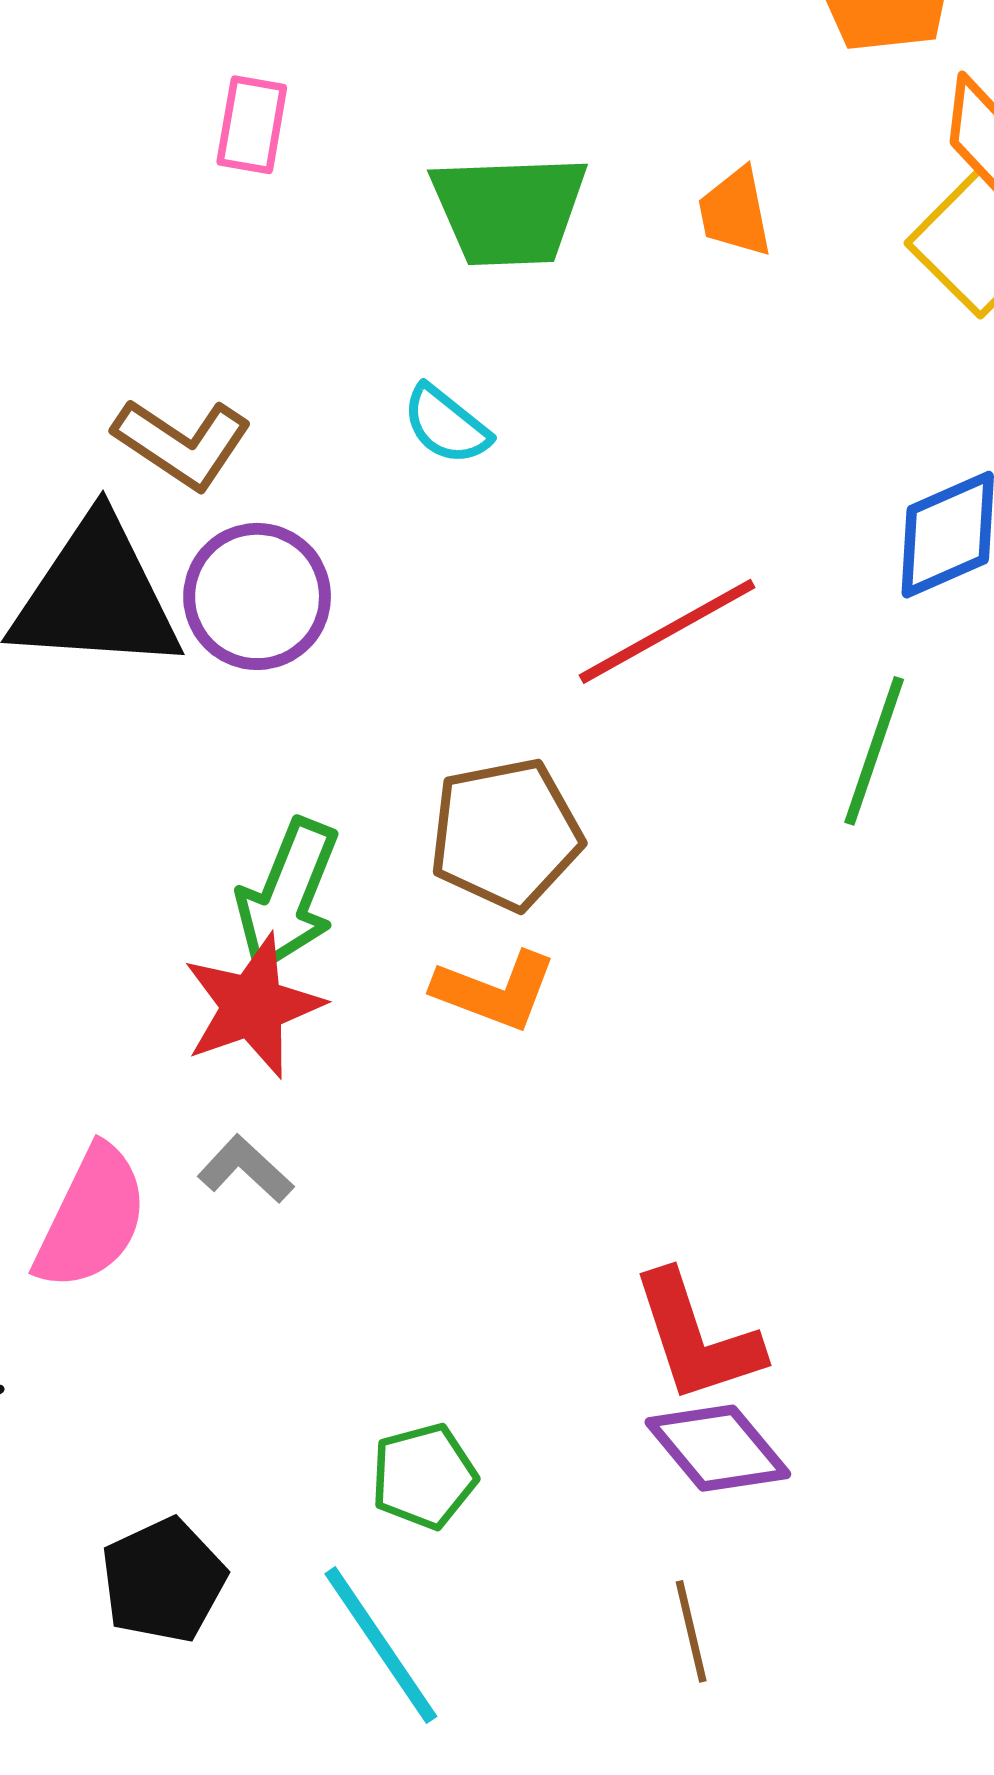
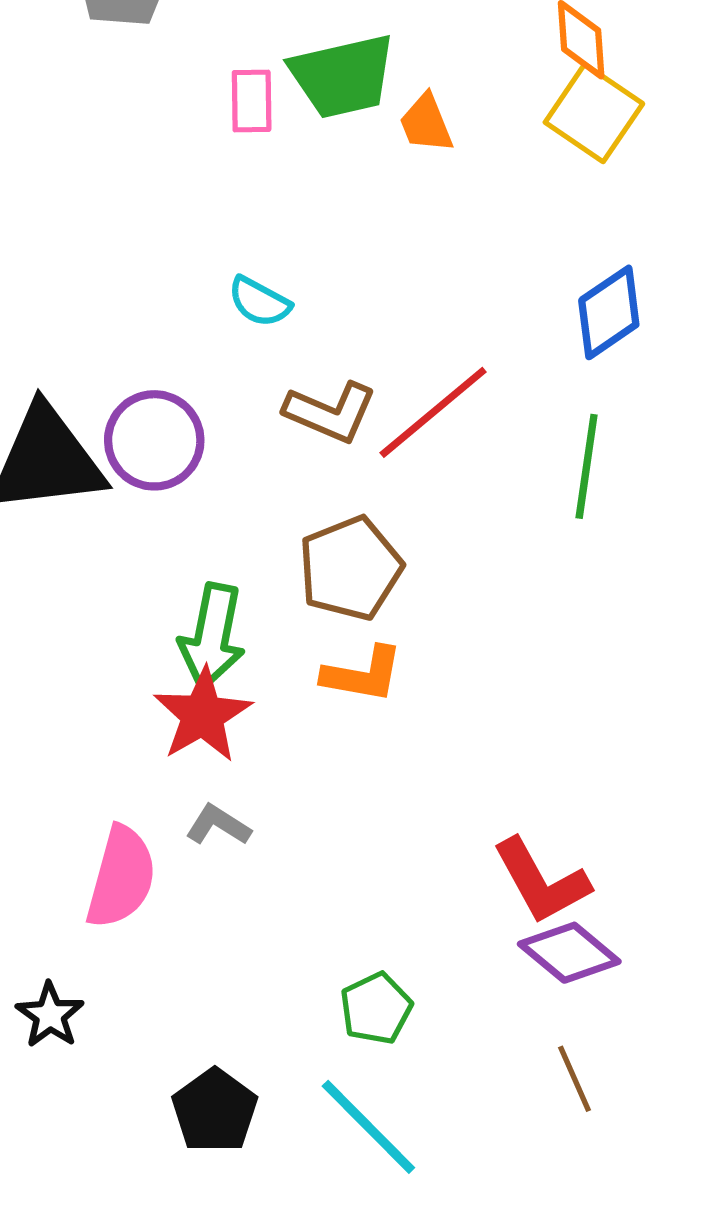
pink rectangle: (252, 125) -> (252, 101), moved
green trapezoid: (509, 210) -> (343, 76), moved
brown L-shape: (182, 443) -> (330, 412), moved

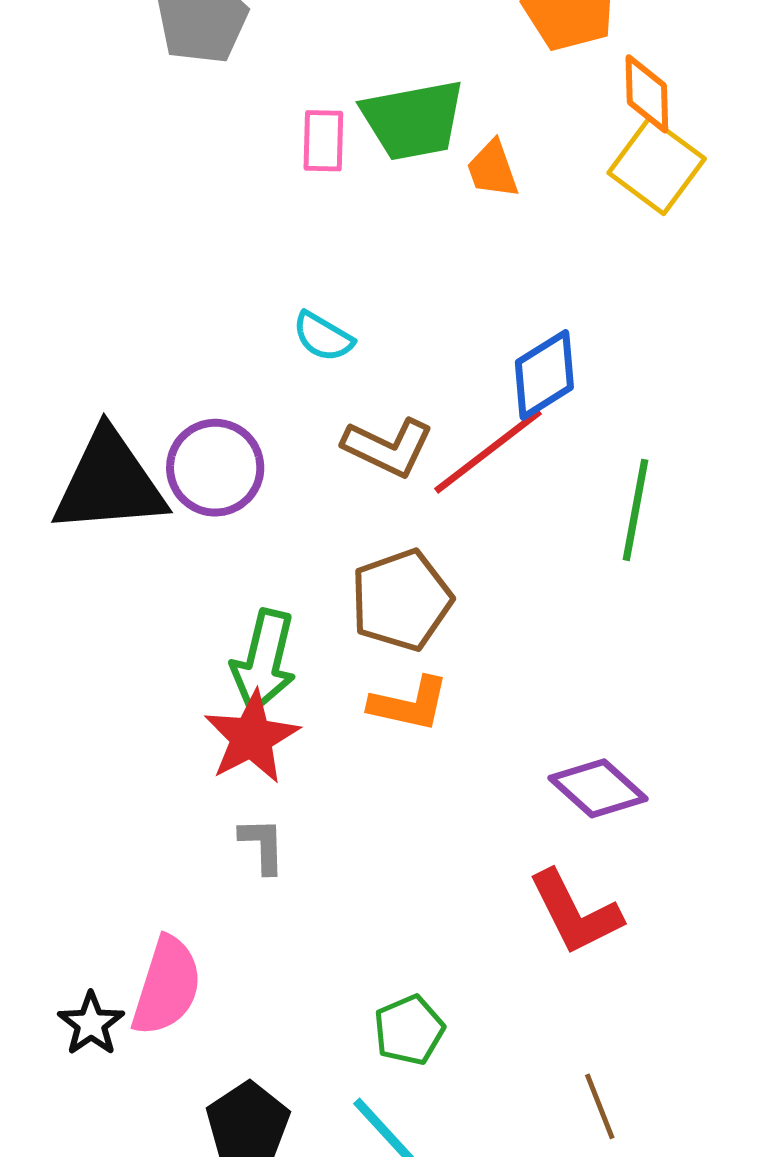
blue diamond: (609, 312) -> (544, 375), moved
gray L-shape: (218, 825) -> (262, 845), turned 54
pink semicircle: (121, 877) -> (167, 986), moved
purple diamond: (569, 953) -> (598, 788), moved

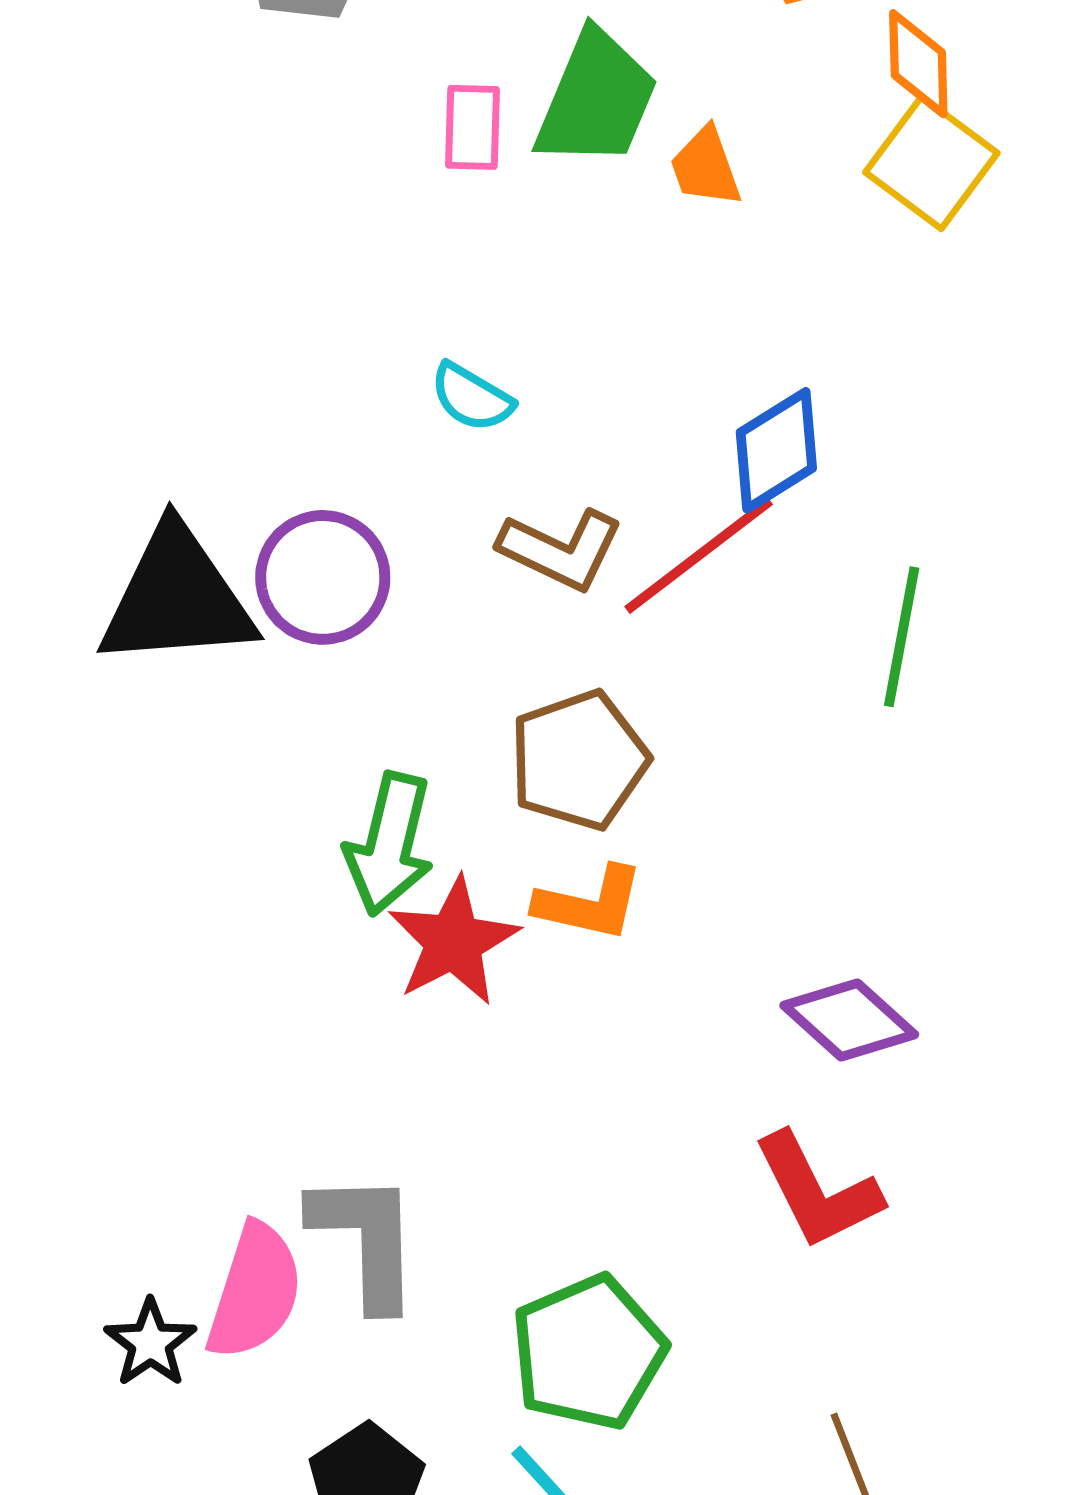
green trapezoid: (413, 120) -> (596, 99), turned -57
red star: (252, 737) -> (453, 942), moved
gray L-shape: (262, 845) -> (366, 1240), moved, size x1.8
green pentagon: (409, 1030) -> (588, 1352), size x1.6

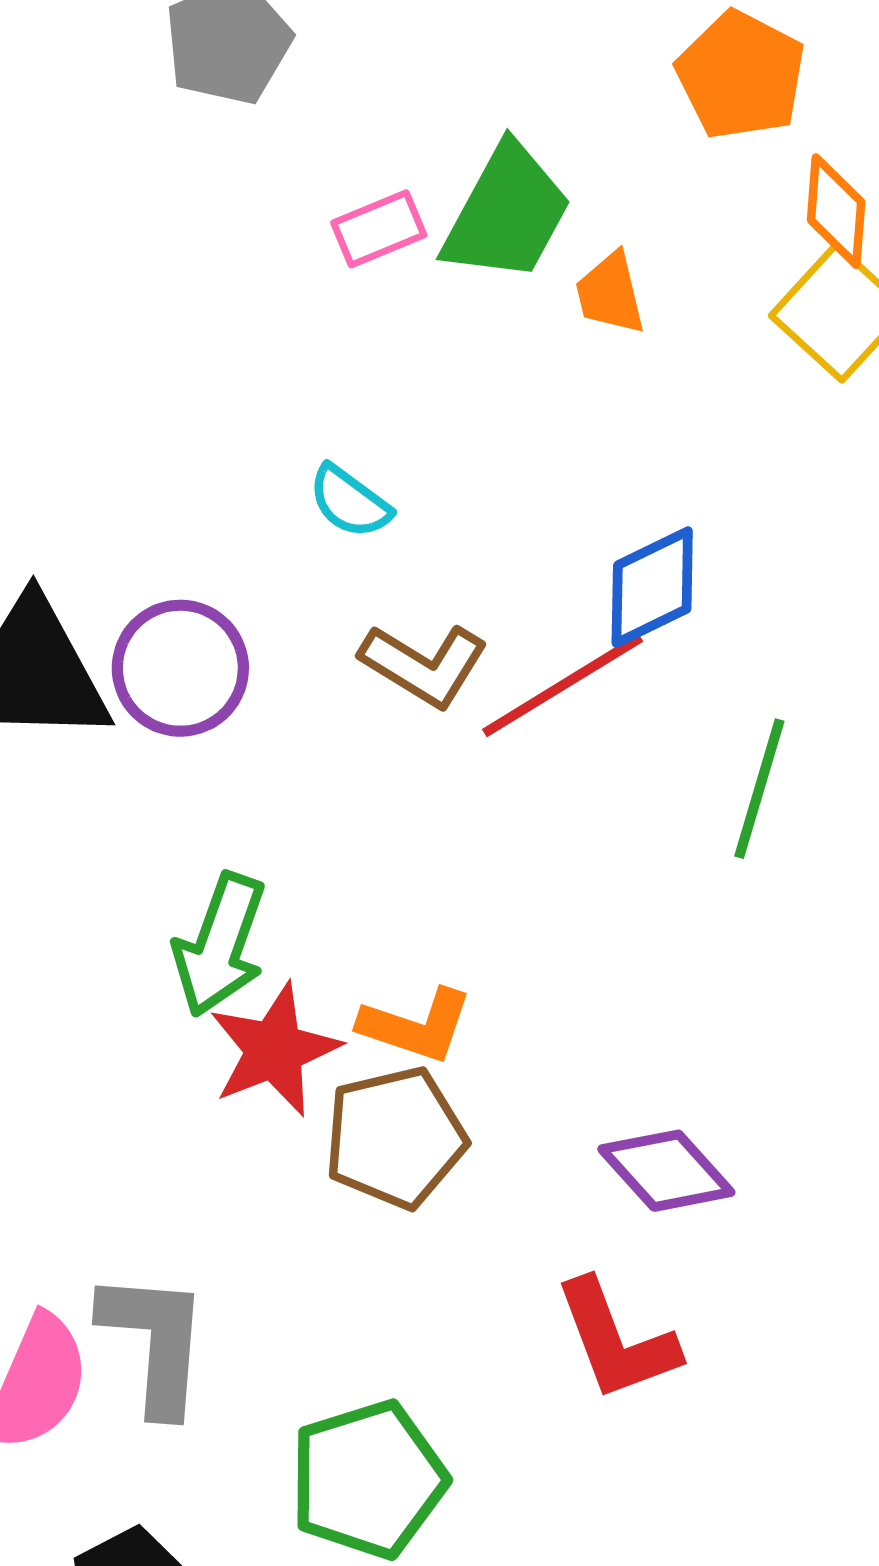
pink rectangle: (473, 127) -> (379, 229), turned 60
brown pentagon: (579, 760) -> (395, 1138), moved

